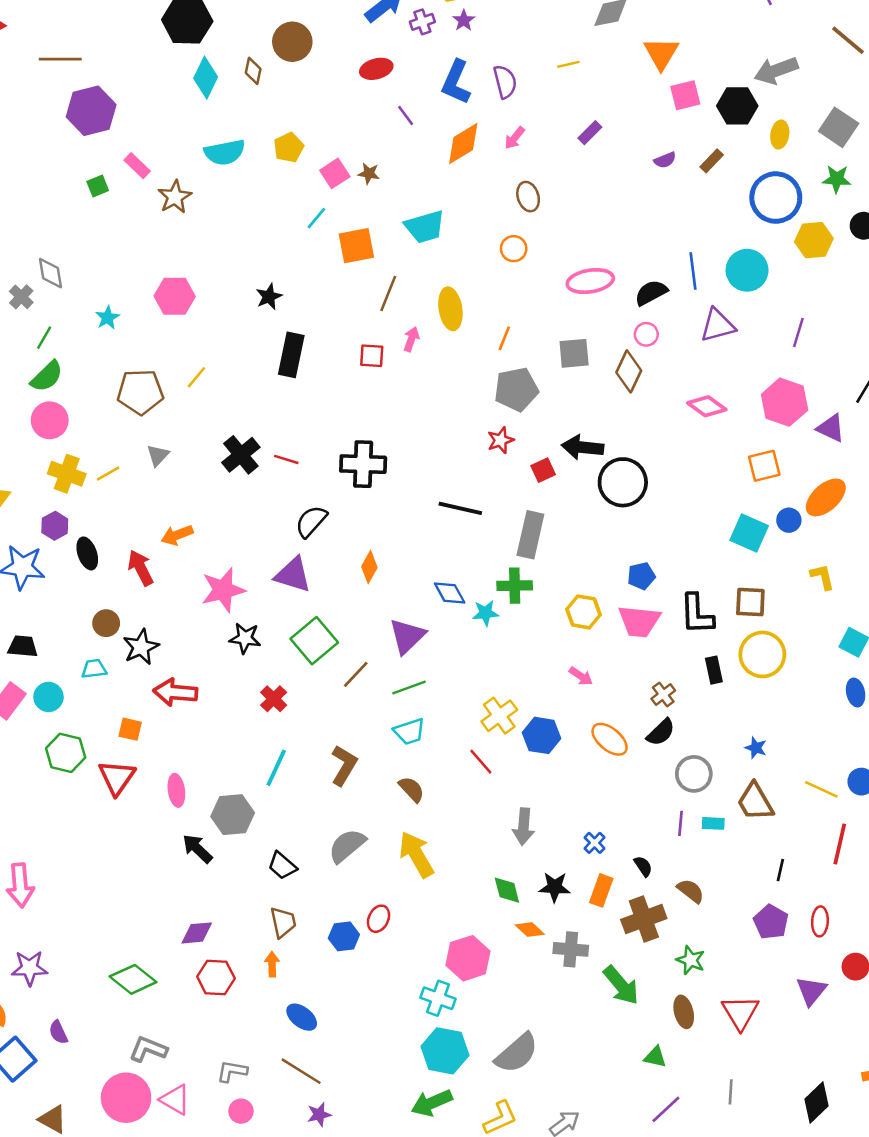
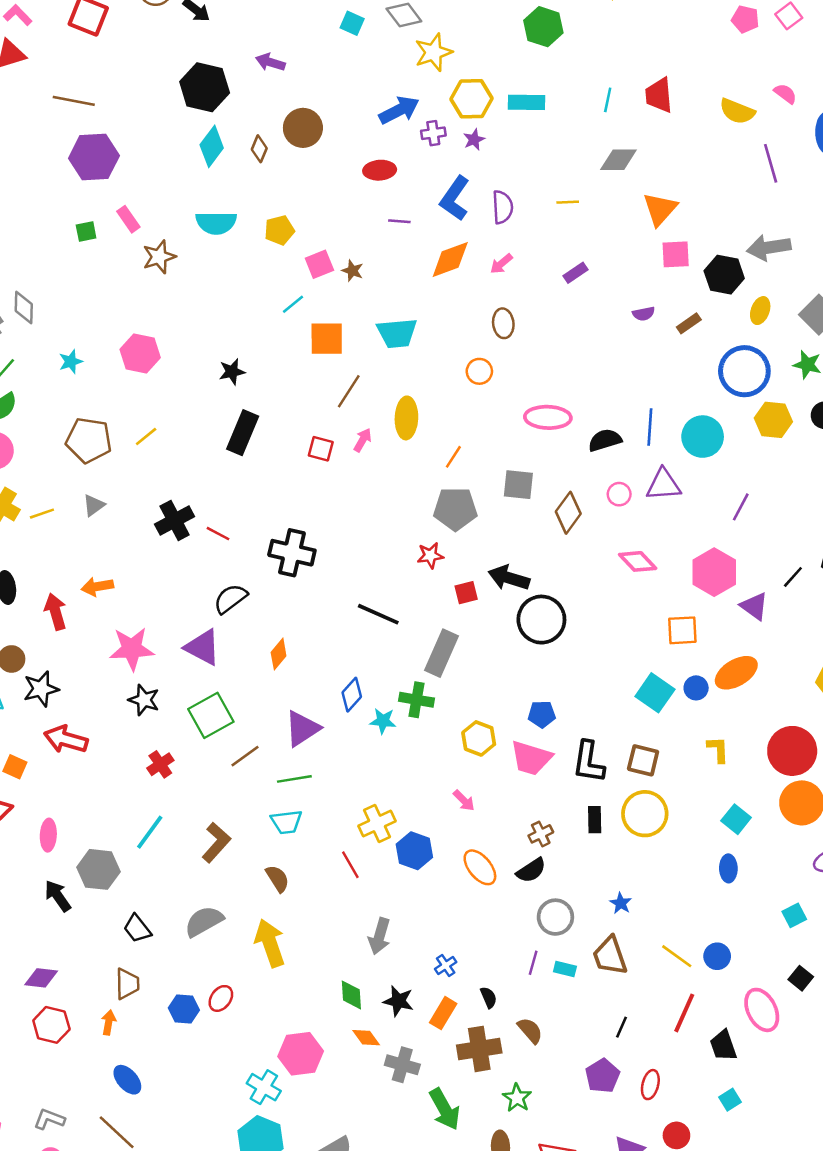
purple line: (406, 116) -> (399, 221), turned -60
pink circle: (646, 334) -> (619, 494), moved
blue diamond: (450, 593) -> (352, 695), turned 60

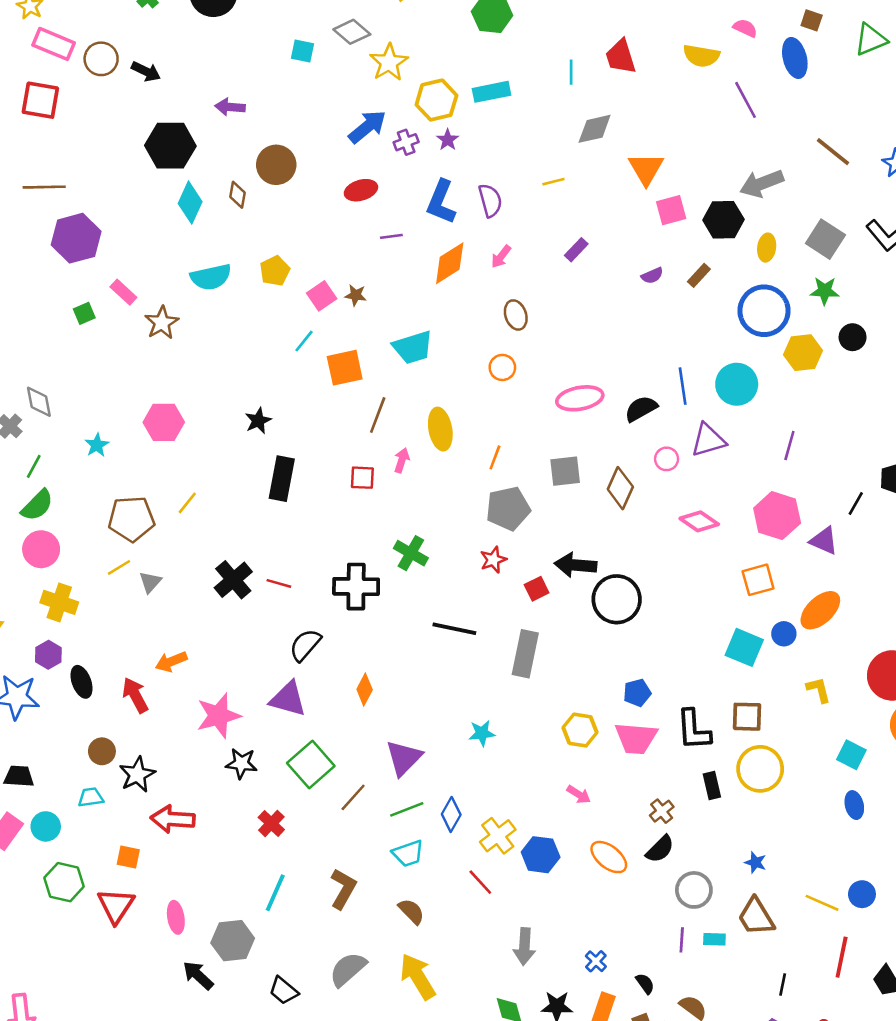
yellow line: (42, 514) -> (119, 567), moved
blue diamond: (352, 695) -> (451, 814), moved
green cross: (417, 700) -> (411, 553), moved, turned 32

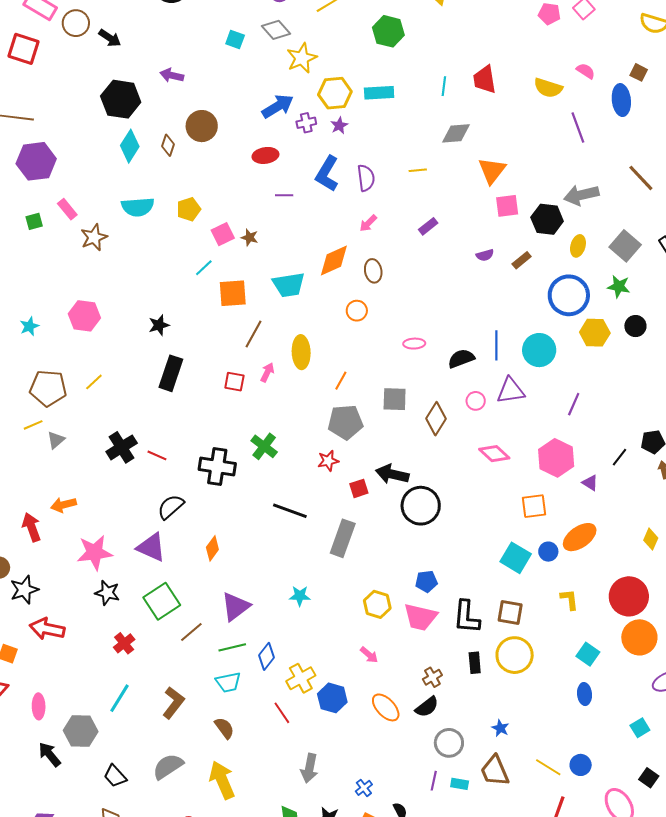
orange diamond: (450, 263) -> (334, 261), moved
pink ellipse: (580, 398) -> (414, 344), size x0.6
purple triangle: (824, 541) -> (590, 483), size x0.7

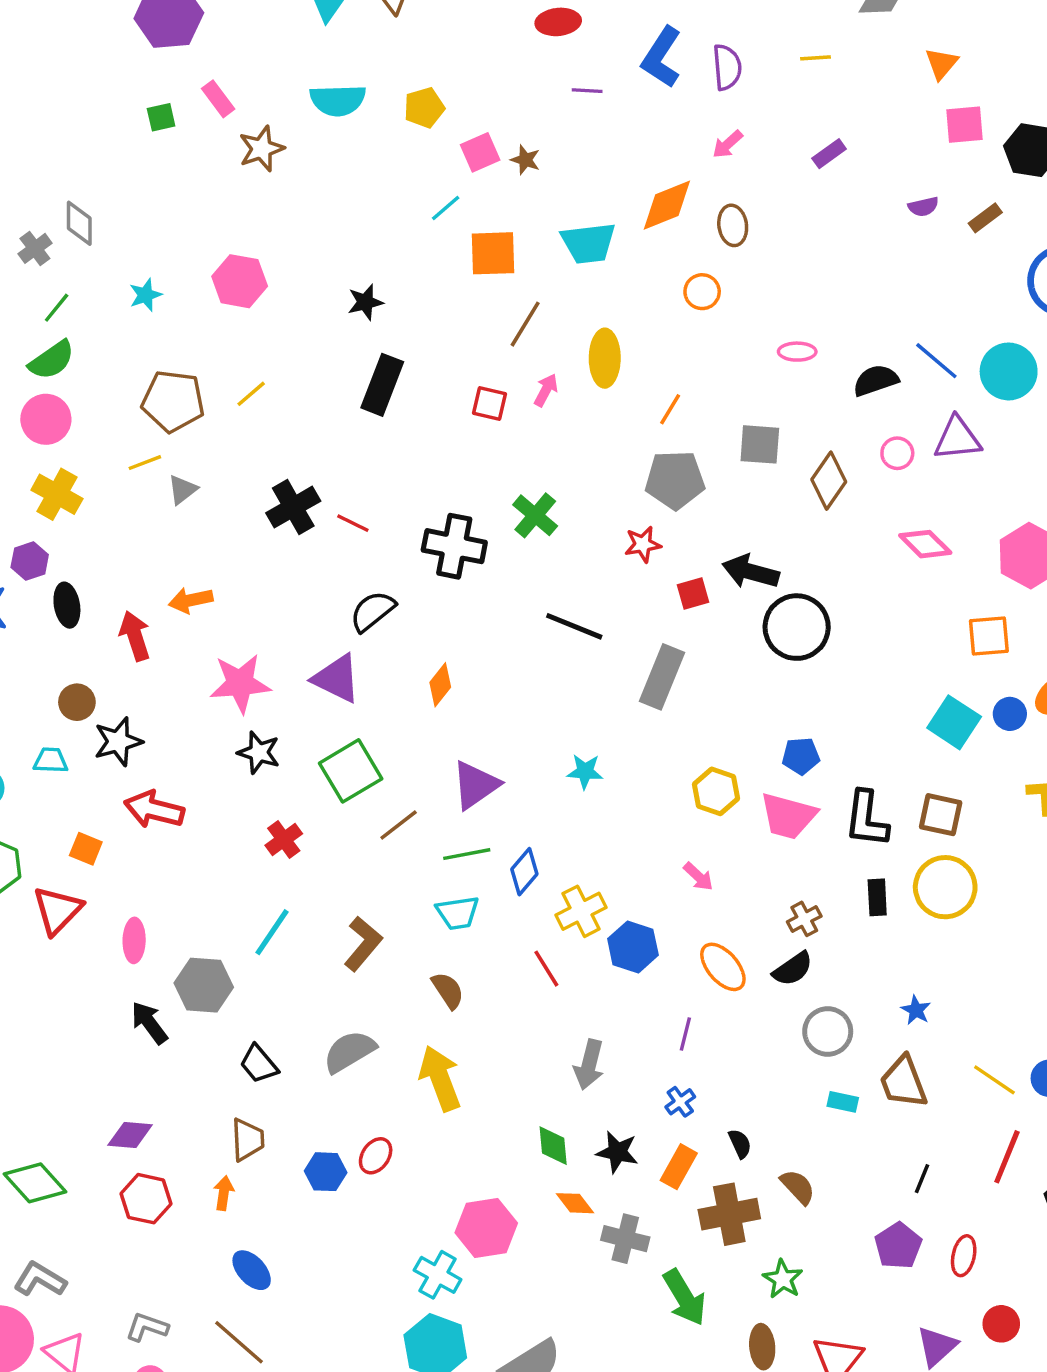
orange triangle: (492, 170) -> (941, 63), size x0.7
blue line: (496, 345) -> (936, 361), turned -52
purple line: (434, 781) -> (685, 1034), moved

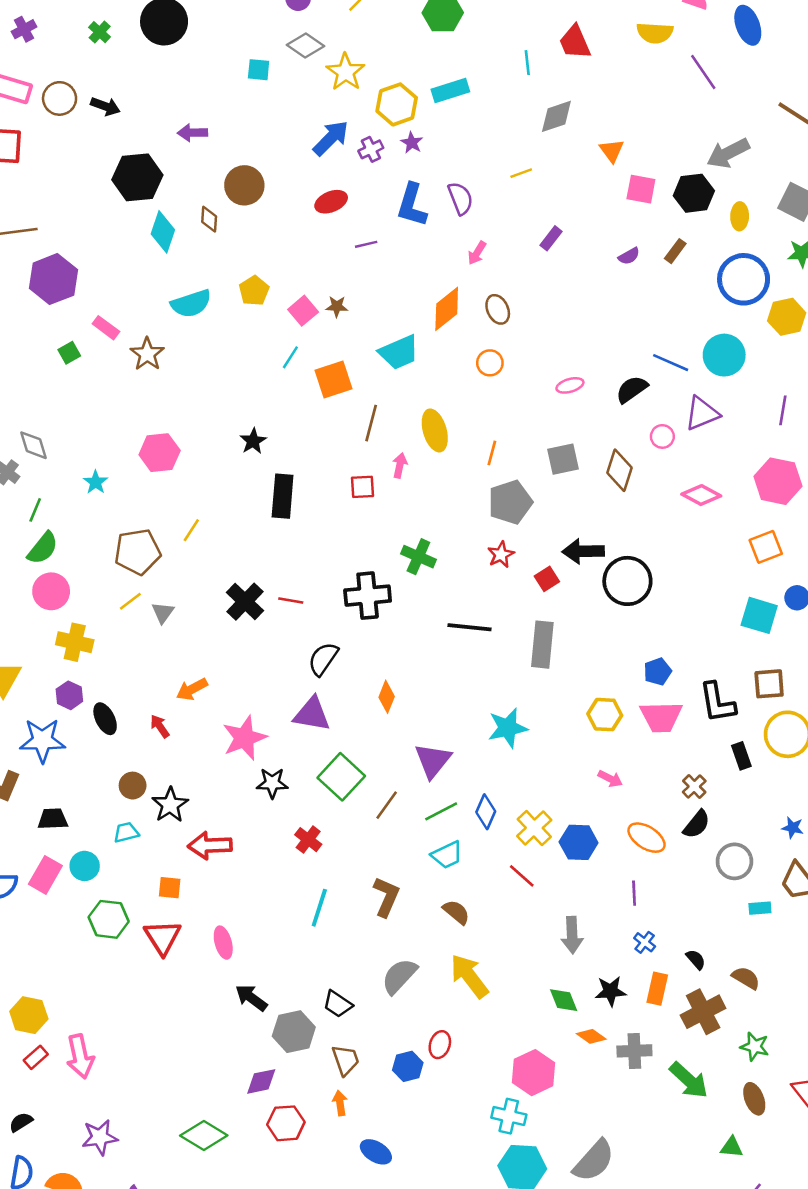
pink square: (964, 125) -> (641, 189), turned 32
red arrow: (135, 636) -> (160, 726), size x0.7
cyan star: (585, 771) -> (508, 728), size x1.5
gray hexagon: (204, 985) -> (294, 1032), moved

